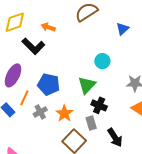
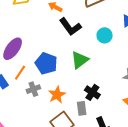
black L-shape: (33, 46) -> (70, 27), moved
cyan circle: (102, 61) -> (105, 35), moved
green triangle: (87, 85) -> (80, 60), moved

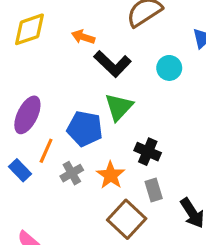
green triangle: (80, 60) -> (119, 107), moved
black cross: (92, 92) -> (148, 152), moved

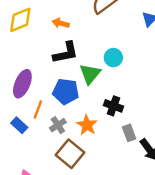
black L-shape: (113, 64) -> (66, 53), moved, turned -52
cyan circle: (169, 68) -> (113, 58), moved
gray rectangle: (154, 190) -> (129, 133), moved
brown square: (127, 219) -> (70, 154), moved

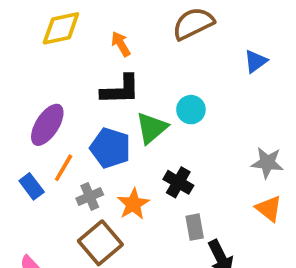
orange arrow: (61, 23) -> (121, 44), turned 35

